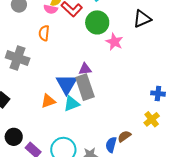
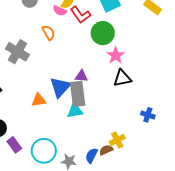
black triangle: (142, 19) -> (122, 78), moved
orange semicircle: (44, 33) -> (49, 33), turned 133
cyan triangle: (72, 104) -> (75, 111), moved
yellow cross: (152, 119) -> (117, 140), moved

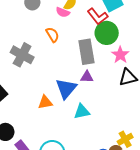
red L-shape: (80, 15) -> (98, 16), moved
gray rectangle: (78, 94) -> (86, 52), moved

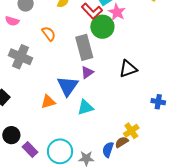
pink semicircle: (63, 12) -> (12, 21), moved
pink star: (120, 55) -> (117, 12), moved
purple triangle: (87, 77) -> (87, 72), turned -32

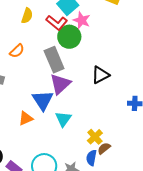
orange semicircle: (49, 34) -> (17, 51), turned 91
purple triangle: (87, 72) -> (60, 84), size x1.6
cyan triangle: (85, 107) -> (63, 119), turned -30
yellow cross: (131, 131) -> (95, 137), moved

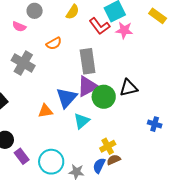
pink star: (82, 20) -> (124, 30), turned -30
green circle: (69, 37) -> (104, 97), moved

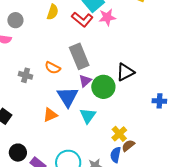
orange semicircle: (54, 43) -> (53, 68), moved, turned 70
gray cross: (23, 63) -> (26, 75), moved, size x0.6
purple triangle: (88, 86) -> (85, 81), size x0.6

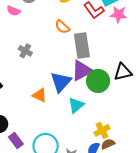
orange semicircle: (53, 68) -> (62, 27), moved
purple triangle: (85, 81) -> (82, 71), size x1.6
orange triangle: (50, 115) -> (40, 95), turned 35

